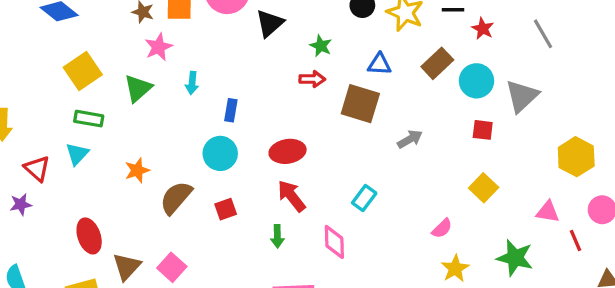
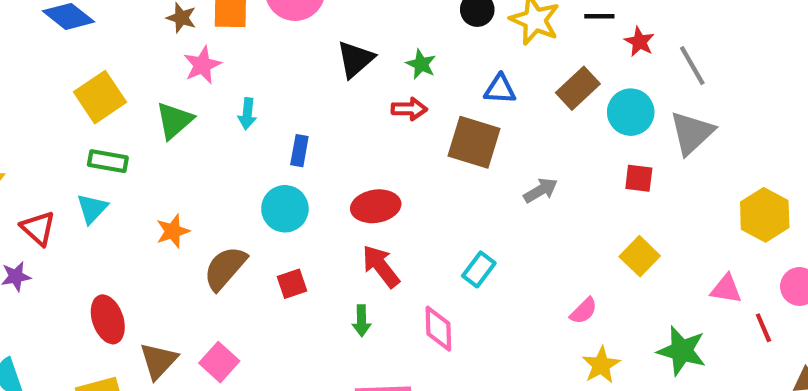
black triangle: (270, 23) -> (355, 59), moved
gray line: (543, 34) -> (692, 66), moved

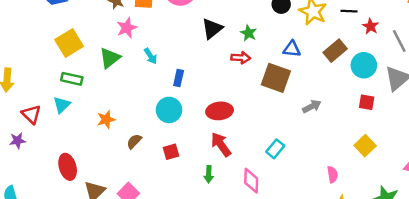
cyan arrow: (247, 114) -> (151, 56), turned -42
brown semicircle: (225, 268) -> (134, 141), size x0.6
pink semicircle: (584, 311) -> (332, 175), turned -56

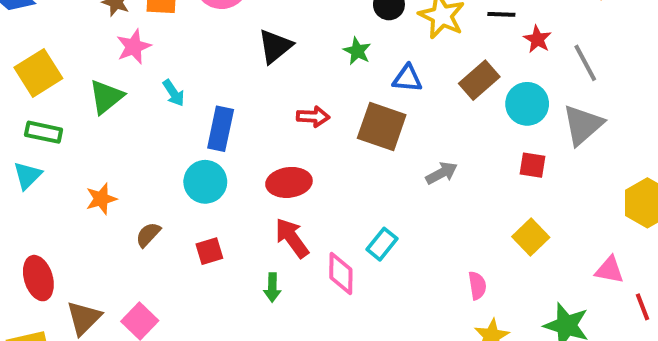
green star: (249, 33) -> (357, 51), moved
red arrow: (241, 58) -> (313, 117), moved
blue rectangle: (179, 78) -> (221, 129), size x1.5
pink diamond: (251, 181) -> (341, 274), moved

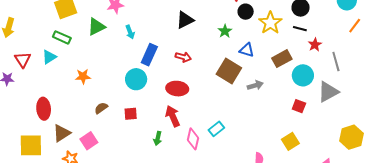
red arrow: (313, 117) -> (183, 57), moved
gray arrow: (442, 173) -> (255, 85), moved
brown semicircle: (148, 235) -> (101, 108), moved

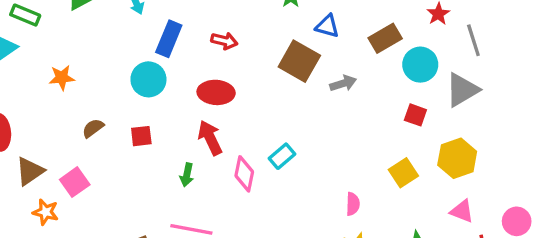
yellow hexagon: (351, 137) -> (457, 158), moved

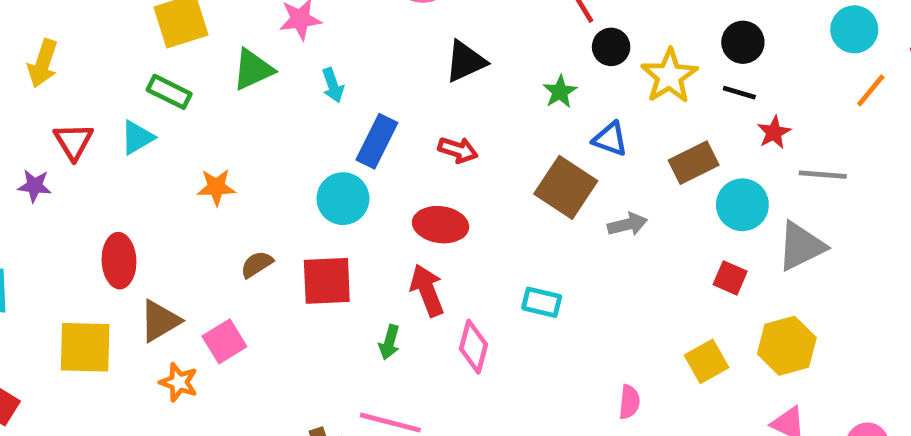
gray line: (473, 40) -> (823, 175), turned -72
red square: (141, 136) -> (327, 281), size x1.6
cyan rectangle: (282, 156) -> (542, 302), moved, turned 50

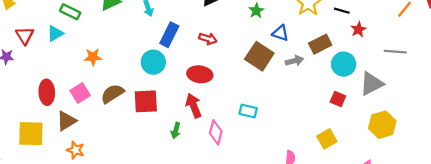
gray line: (823, 175) -> (395, 52), moved
gray arrow: (627, 224) -> (294, 61), moved
brown semicircle: (257, 264) -> (112, 94), size x1.5
pink square: (224, 341) -> (80, 93), moved
yellow hexagon: (787, 346) -> (382, 125), moved

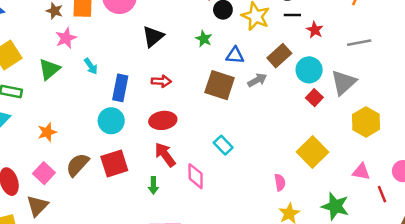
red square: (338, 99) -> (314, 98), moved, turned 35
cyan rectangle: (248, 111) -> (223, 145), turned 48
yellow square: (327, 139) -> (312, 152), size x1.4

